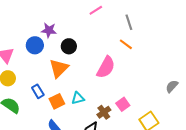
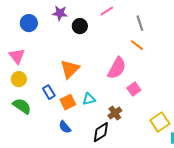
purple star: (49, 30) -> (60, 13), moved
blue circle: (35, 45) -> (29, 23), moved
black circle: (69, 46) -> (80, 26), moved
pink square: (123, 104) -> (134, 89), moved

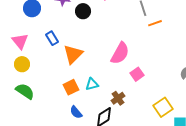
orange line: (137, 45) -> (155, 23), moved, turned -56
blue rectangle: (49, 92) -> (52, 38), moved
blue semicircle: (65, 127) -> (76, 112), moved

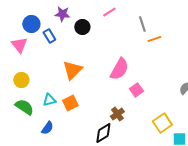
blue rectangle: (52, 38) -> (49, 36), moved
pink triangle: (20, 41) -> (19, 45), moved
cyan triangle: (92, 84) -> (49, 100), moved
blue semicircle: (76, 112) -> (47, 128), moved, turned -104

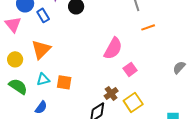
orange line: (154, 39) -> (148, 27), moved
orange triangle: (72, 70) -> (41, 49), moved
orange square: (70, 103) -> (64, 82), turned 35
yellow square: (162, 123) -> (133, 102), moved

